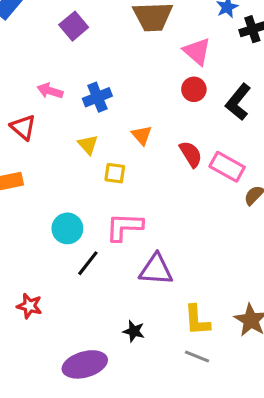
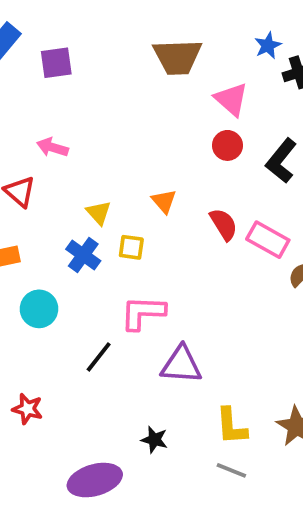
purple square: (74, 26) -> (56, 63), moved, turned 32
blue cross: (97, 97) -> (83, 255), moved, turned -32
cyan circle: (67, 228) -> (39, 309), moved

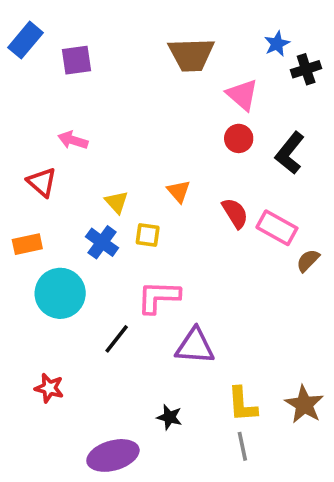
cyan circle: (39, 309) -> (60, 293), size x1.4
gray line: (231, 470) -> (242, 446), turned 56

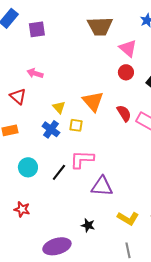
orange triangle: (179, 191) -> (93, 101), size x1.6
cyan circle: (60, 293) -> (28, 167), moved, size x0.7
black line: (117, 339) -> (59, 172), moved
yellow L-shape: (242, 404) -> (128, 218), turned -55
gray line: (242, 446) -> (128, 250), moved

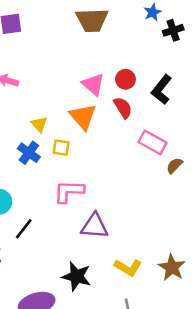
pink triangle: (128, 48) -> (93, 84), moved
red semicircle: (124, 113) -> (123, 108), moved
black line: (59, 172) -> (24, 229), moved
black star: (88, 225) -> (77, 276), size x1.6

